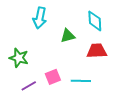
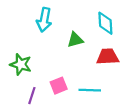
purple line: (29, 86) -> (32, 96), turned -42

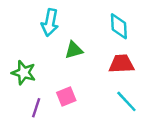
green triangle: (75, 40) -> (74, 50), moved
cyan line: (90, 90) -> (126, 101), moved, turned 45

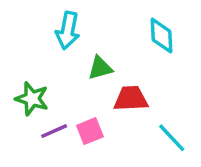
red trapezoid: (121, 64) -> (131, 99), moved
purple line: (36, 108) -> (54, 131), moved, turned 48

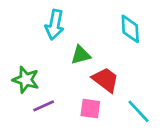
red trapezoid: (131, 99) -> (105, 80), turned 40
pink square: (90, 131) -> (90, 109), moved, turned 30

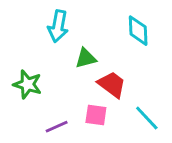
purple line: (44, 106) -> (57, 127), moved

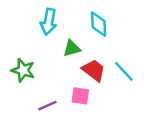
cyan diamond: (138, 31) -> (99, 24), moved
cyan line: (147, 118) -> (124, 72), moved

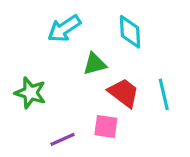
cyan arrow: (49, 22) -> (64, 29), turned 45
cyan line: (124, 72) -> (164, 94), turned 30

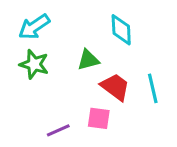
cyan arrow: (64, 29) -> (34, 27), moved
green star: (30, 93) -> (34, 64), moved

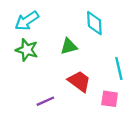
red trapezoid: (115, 87) -> (79, 81), moved
pink square: (99, 118) -> (110, 99), moved

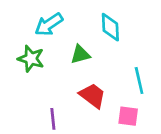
cyan arrow: (27, 21) -> (49, 24), moved
purple line: (45, 101) -> (53, 119), turned -72

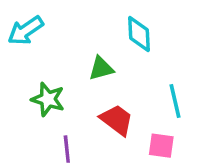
cyan arrow: (49, 24) -> (26, 31), moved
green star: (31, 59) -> (48, 99), moved

